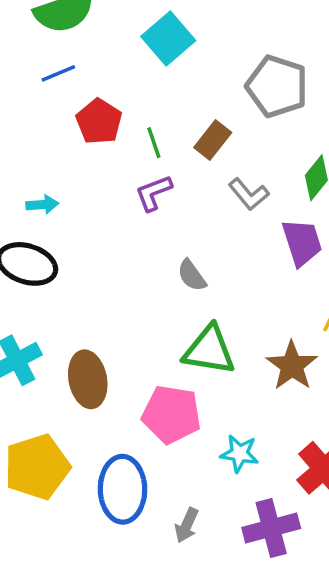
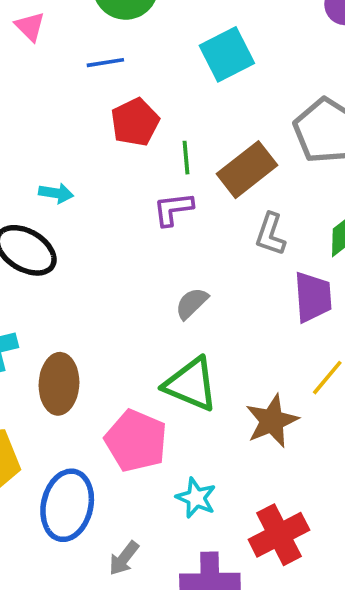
brown rectangle: (213, 140) -> (247, 170), size x1.4
gray L-shape: (249, 194) -> (270, 234), turned 45
gray semicircle: (192, 275) -> (192, 303), turned 68

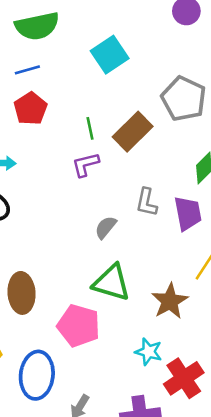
red pentagon: (135, 122) -> (31, 109), moved
gray L-shape: (270, 234) -> (147, 202), moved
cyan star: (196, 498) -> (149, 352), moved

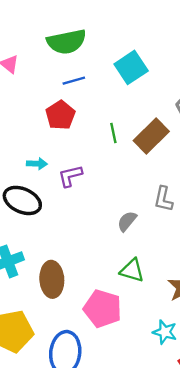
blue line: (27, 70) -> (74, 81), moved
purple L-shape: (85, 165) -> (70, 176), moved
green triangle: (112, 283) -> (132, 270), size x0.7

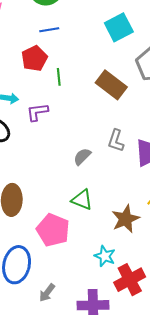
cyan square: (131, 67) -> (119, 27), moved
green line: (113, 133) -> (59, 77), moved
brown rectangle: (151, 136) -> (111, 85), turned 76

